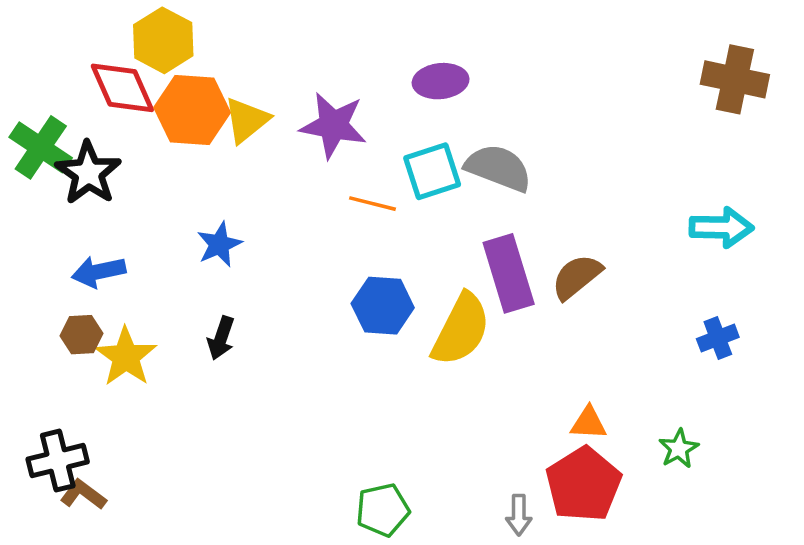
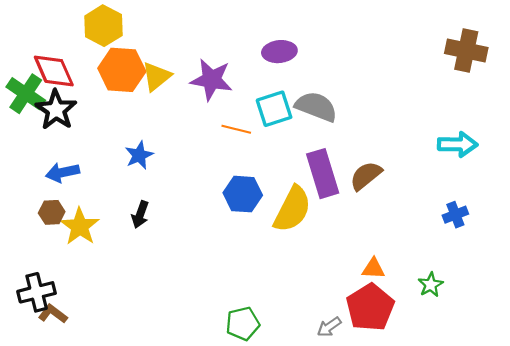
red diamond: (122, 88) -> (54, 71), moved
gray arrow: (519, 515) -> (329, 327), turned 55

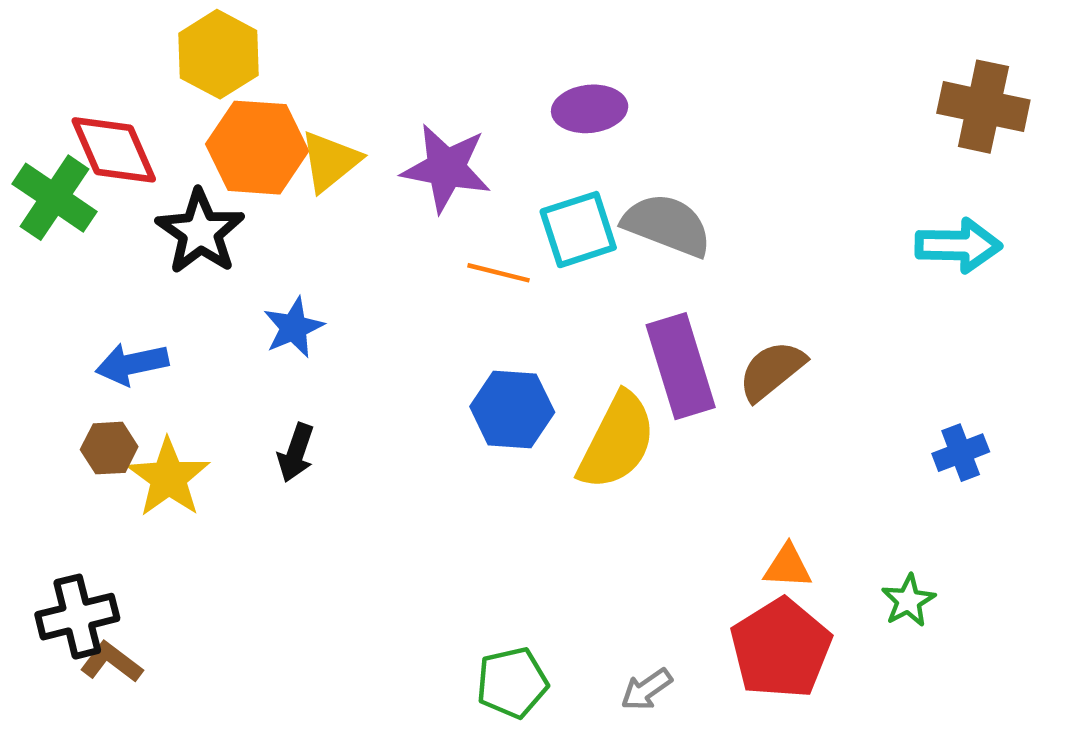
black star: (56, 110) -> (200, 232), moved
cyan arrow: (458, 144) -> (958, 245), moved
gray arrow: (329, 327) -> (646, 689), moved

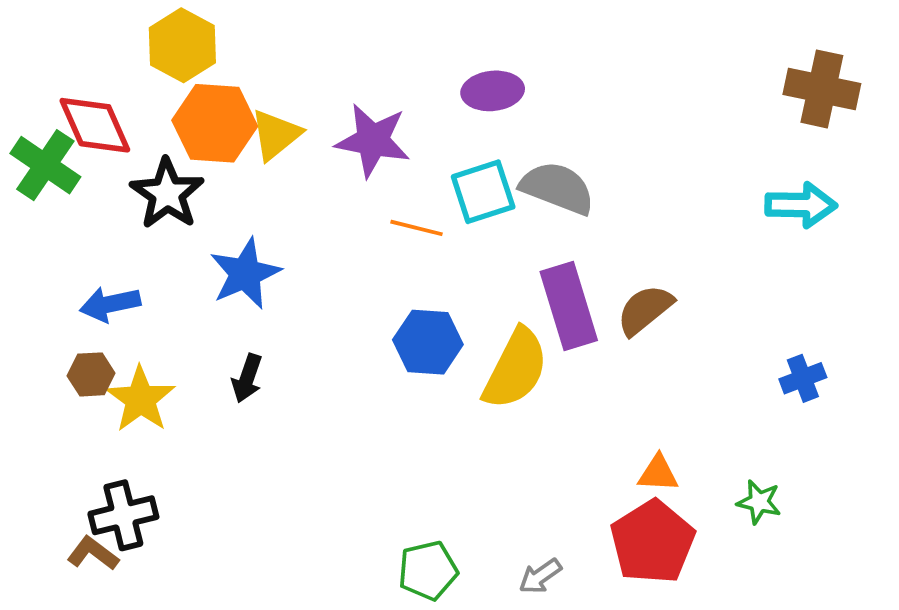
blue star: (294, 327) -> (245, 274), size x1.4
green star: (908, 601) -> (759, 502), turned -30
black cross: (77, 617) -> (123, 515), moved

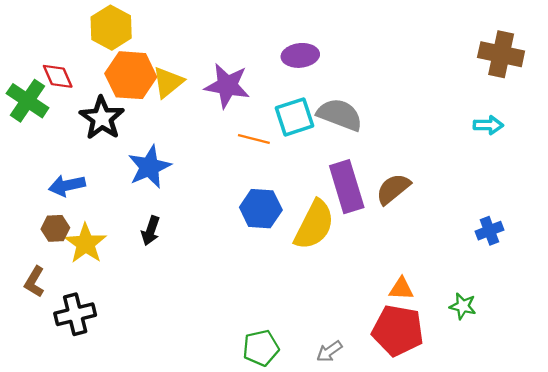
red diamond: (95, 125) -> (58, 76), size x0.7
cyan arrow: (801, 205) -> (488, 125), size x0.7
red pentagon: (652, 542) -> (398, 331), turned -30
brown L-shape: (93, 553) -> (34, 282), moved, turned -96

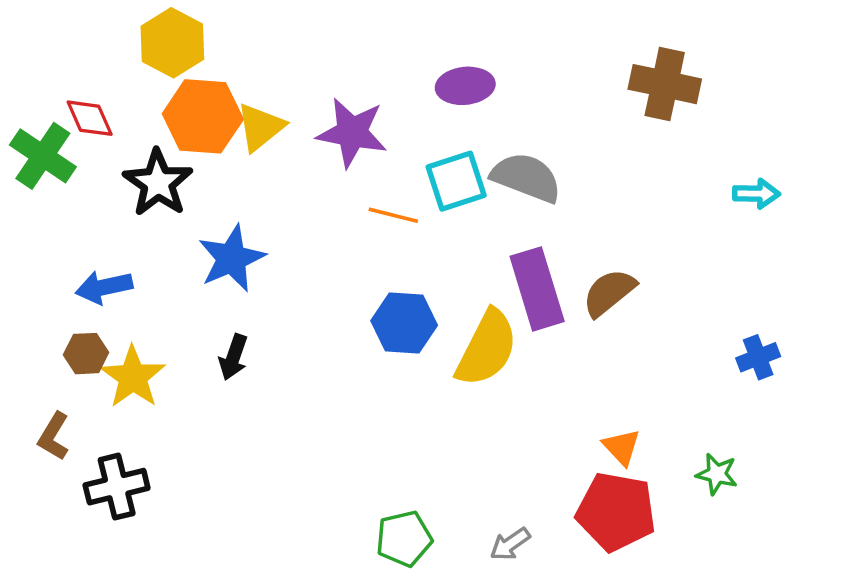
brown cross: (501, 54) -> (665, 84), moved
orange triangle: (401, 289) -> (622, 447), turned 44

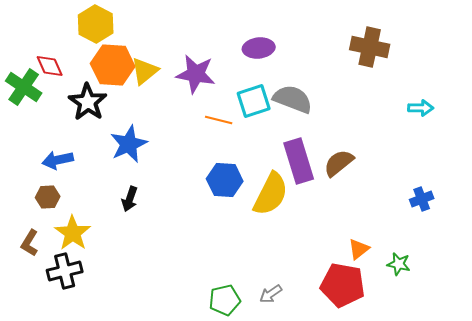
yellow star: (133, 377) -> (73, 233), moved
orange triangle: (622, 447) -> (359, 249), moved, turned 35
gray arrow: (510, 544) -> (271, 294), moved

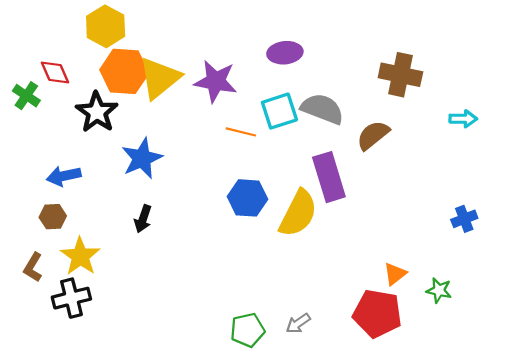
brown cross: (370, 47) -> (400, 75), moved
yellow triangle: (145, 71) -> (159, 78), size x1.4
green cross: (24, 87) -> (26, 96), size x0.7
brown semicircle: (339, 163) -> (373, 135), moved

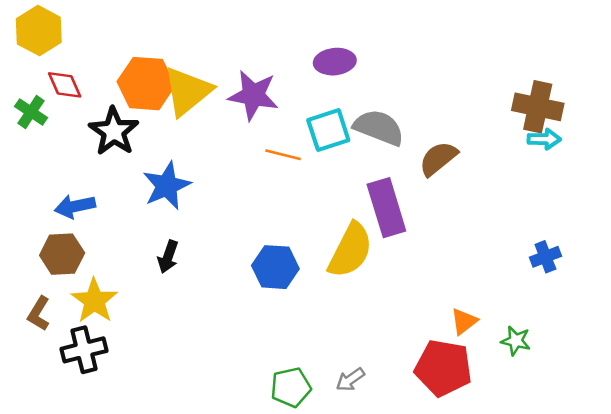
yellow hexagon: (106, 26) -> (39, 31), moved
brown cross: (400, 75) -> (538, 107), moved
blue hexagon: (248, 198) -> (275, 267), moved
brown hexagon: (53, 217) -> (62, 254), size x1.4

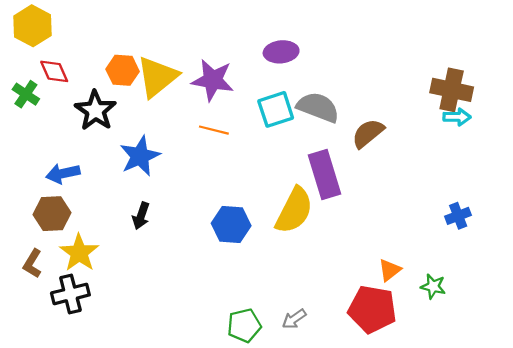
orange hexagon: (146, 84) -> (123, 70), size x0.7
orange line: (283, 155) -> (214, 130), moved

